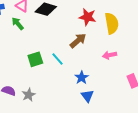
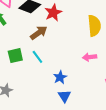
red star: (87, 17) -> (53, 13), moved, turned 30
brown arrow: (78, 41) -> (39, 33), moved

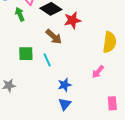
brown arrow: (39, 33) -> (54, 37), turned 66
pink arrow: (90, 57) -> (98, 72), turned -56

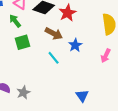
green square: (26, 54) -> (23, 42), moved
blue star: (65, 85) -> (75, 45), moved

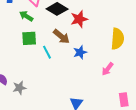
green arrow: (15, 21) -> (26, 16), turned -32
cyan line: (54, 58) -> (47, 52), moved

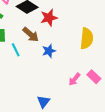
pink arrow: (108, 69) -> (74, 79), moved
pink rectangle: (124, 100) -> (94, 77), moved, turned -40

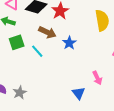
pink arrow: (74, 79) -> (97, 78), moved, turned -48

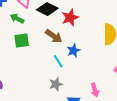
cyan line: (37, 51) -> (58, 61), moved
gray star: (20, 93) -> (56, 84), moved

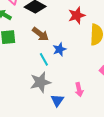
red star: (70, 17) -> (77, 15), moved
gray star: (56, 84) -> (40, 82), size x1.5

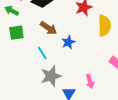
cyan line: (44, 59) -> (42, 53), moved

